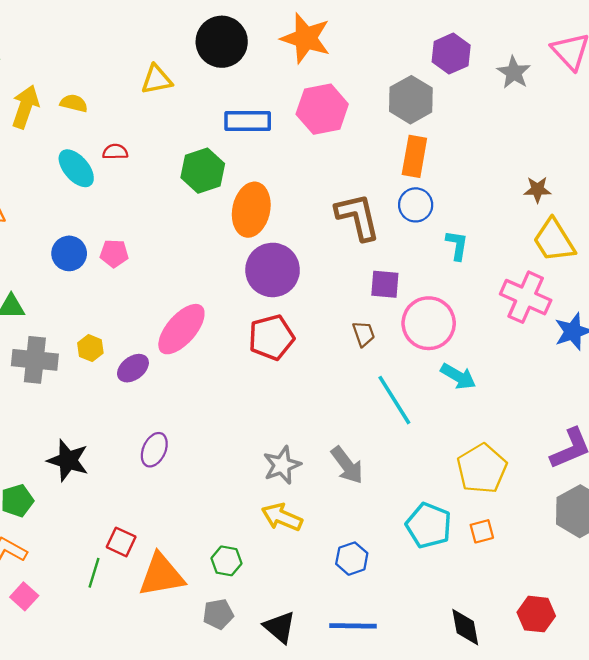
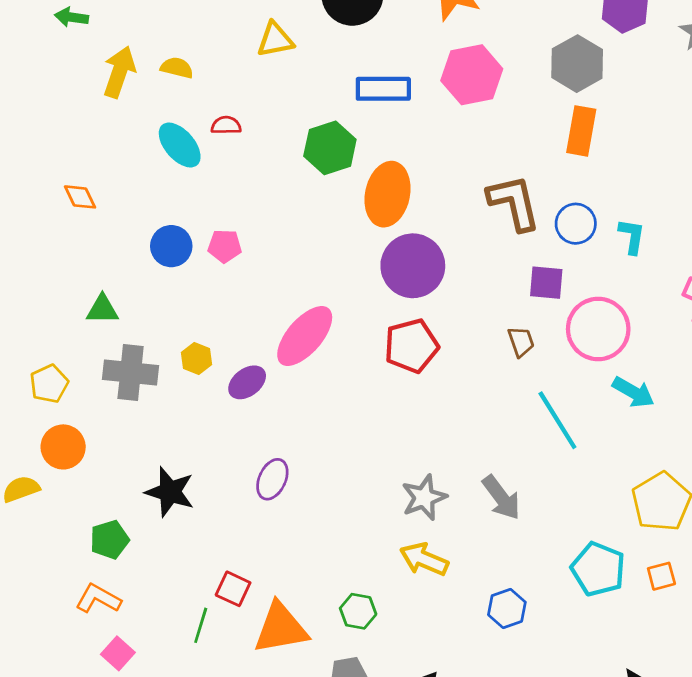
blue circle: (416, 205) -> (576, 224), moved

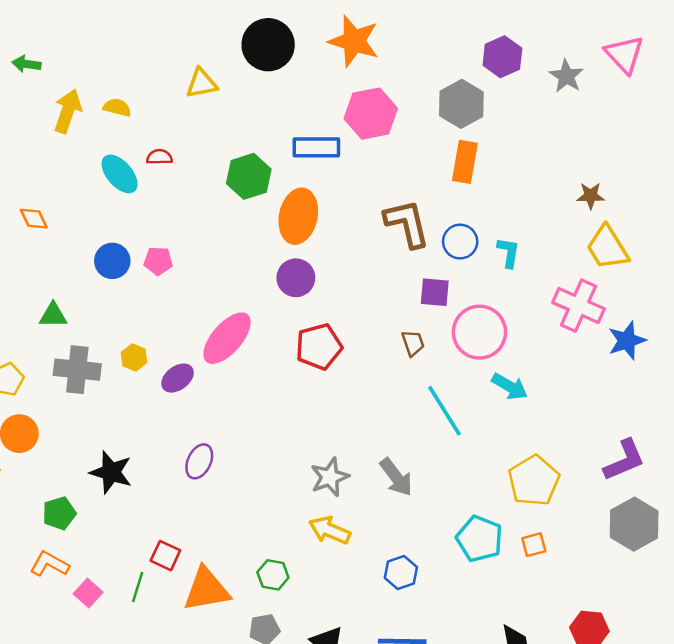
blue rectangle: (383, 89) -> (316, 147), moved
purple circle: (413, 266) -> (296, 278), moved, size x0.7
pink square: (118, 653) -> (88, 593), moved

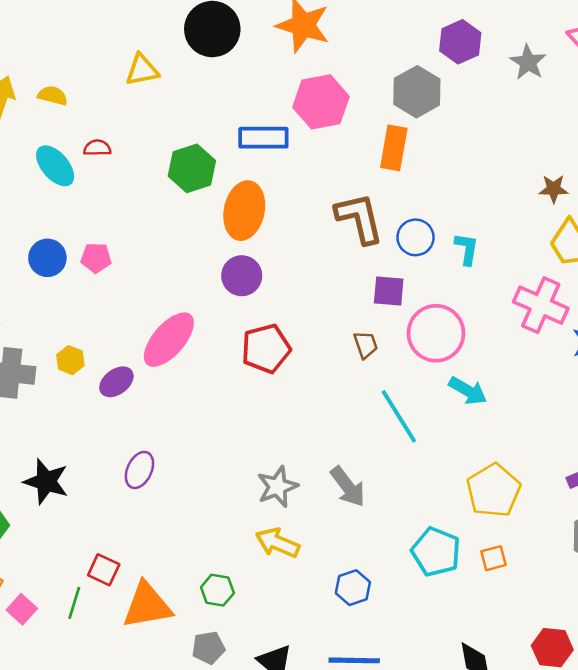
orange rectangle: (465, 162) -> (394, 148), moved

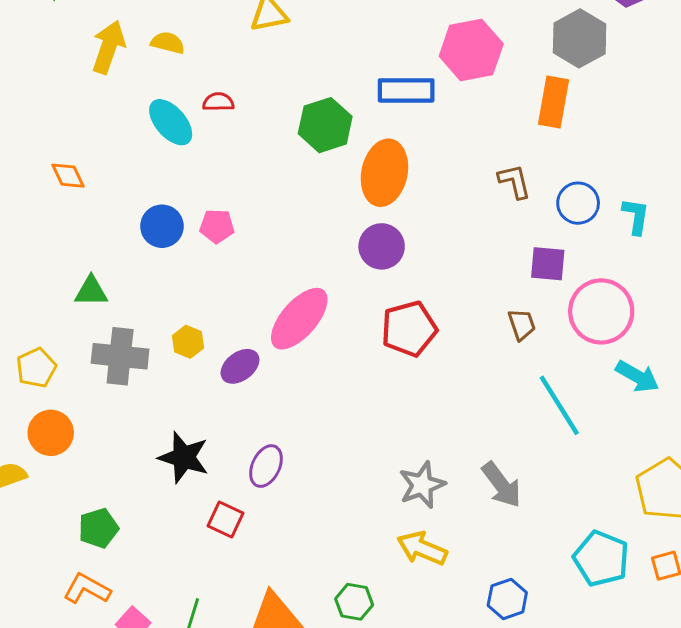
brown L-shape: (359, 218) -> (514, 181), size x0.6
black star: (46, 481) -> (184, 457), moved
red square: (104, 570) -> (226, 519), moved

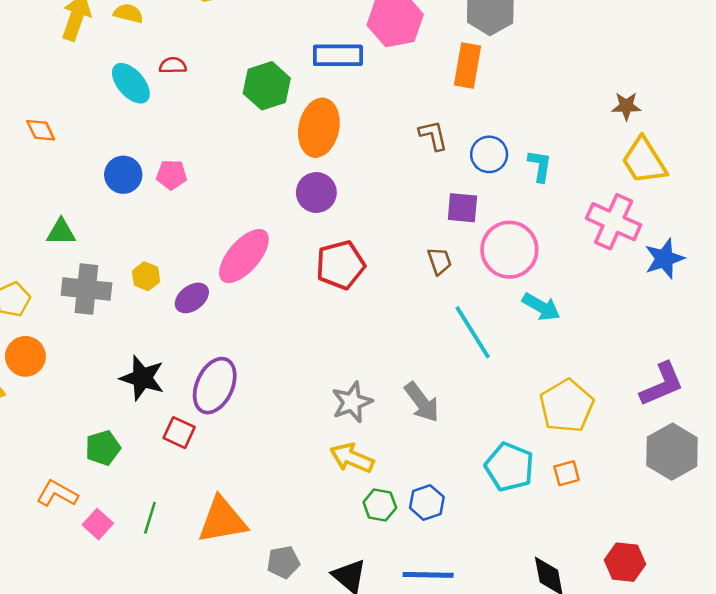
purple ellipse: (266, 466) -> (215, 386), size x1.5
green pentagon: (98, 528) -> (103, 448), moved
green hexagon: (354, 602) -> (380, 505), moved

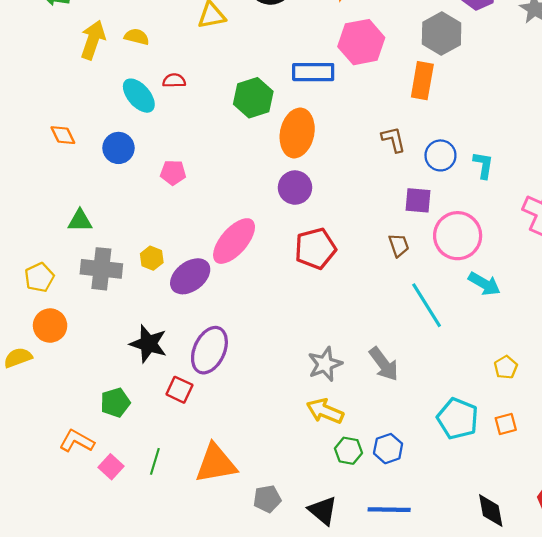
blue circle: (123, 175) -> (118, 148), moved
purple ellipse: (192, 298) -> (190, 276), size x1.4
yellow pentagon: (567, 406) -> (506, 367), size x0.5

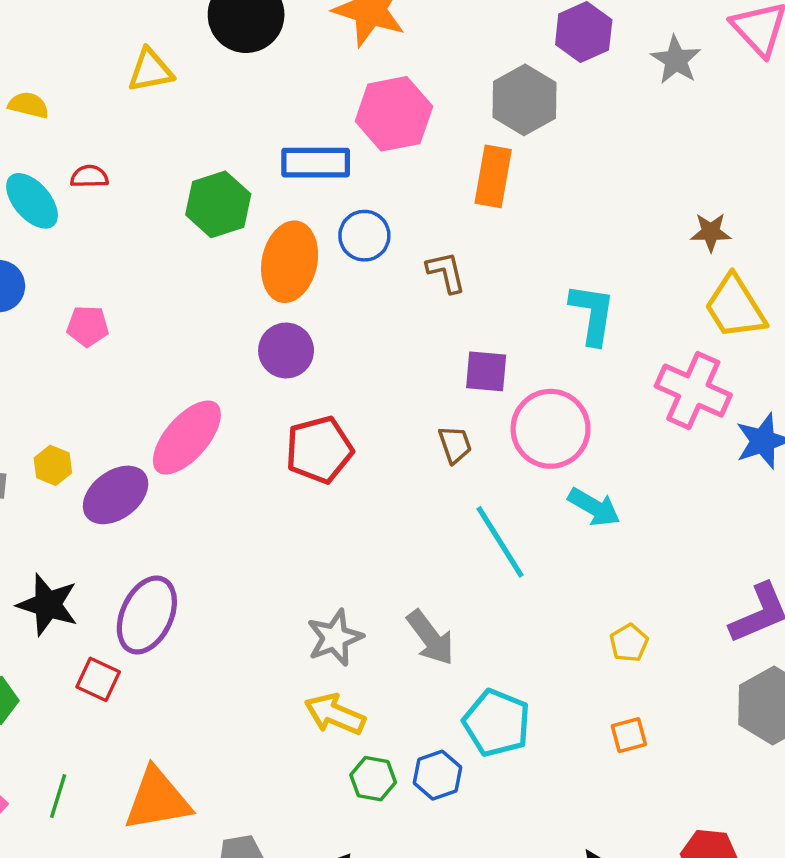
blue circle: (440, 155) -> (364, 236), moved
cyan L-shape: (483, 165) -> (592, 314), size x1.4
cyan pentagon: (458, 419) -> (497, 723), moved

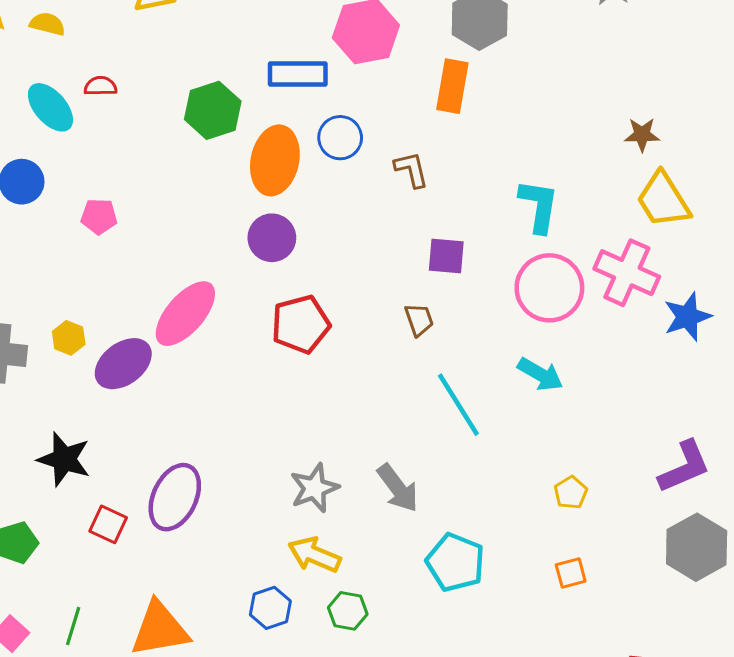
pink circle: (551, 429) -> (549, 288), moved
purple ellipse: (147, 615) -> (175, 497), moved
blue hexagon: (437, 775) -> (270, 608), moved

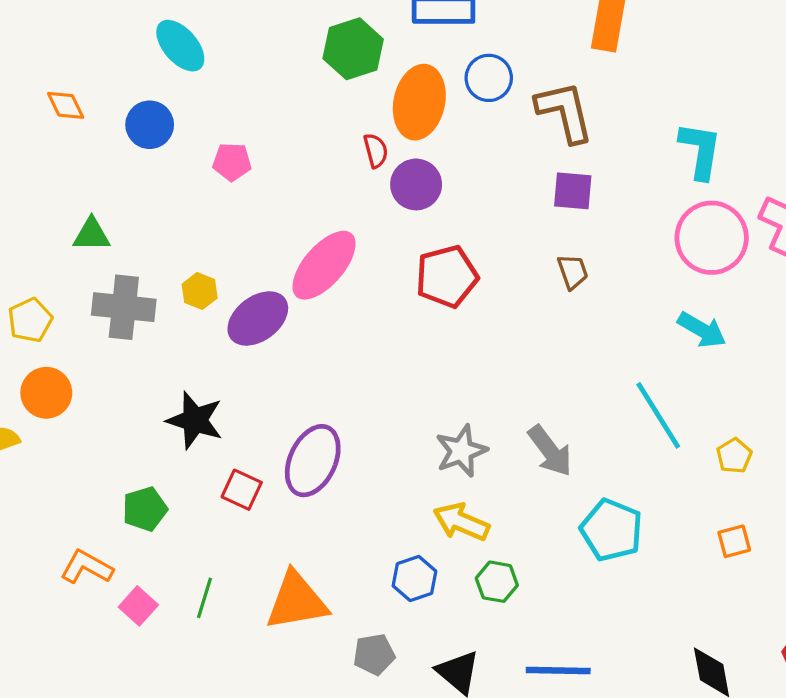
red semicircle: (100, 86) -> (376, 151), moved, turned 76
brown L-shape: (411, 170) -> (565, 112), size x1.6
purple square: (446, 256) -> (573, 191), moved
cyan line: (458, 405) -> (658, 415), moved

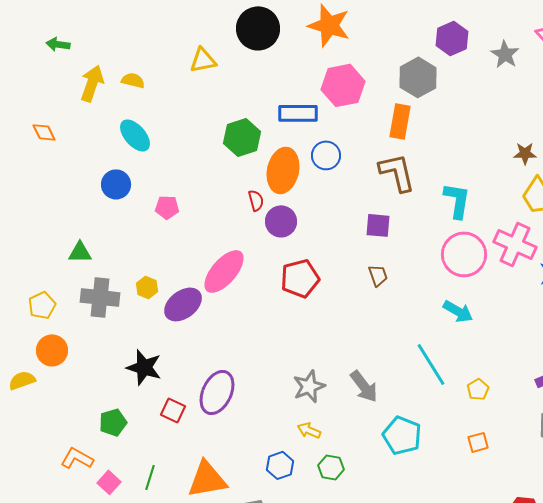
orange diamond: (66, 105) -> (44, 132), moved
brown L-shape: (565, 112) -> (397, 172), moved
yellow arrow: (461, 522) -> (309, 430), size x0.7

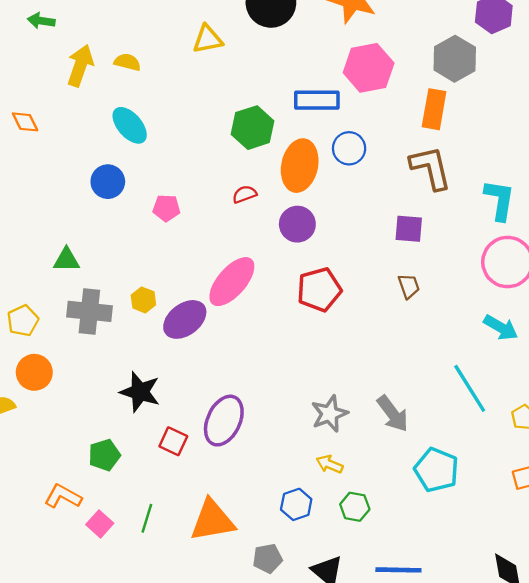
red semicircle: (256, 200) -> (245, 194), moved, turned -95

